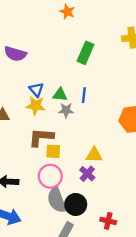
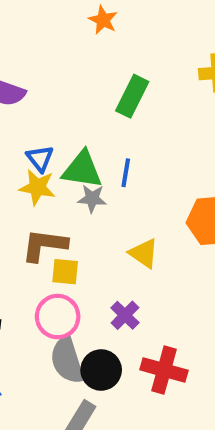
green triangle: (60, 95) -> (82, 170), size x1.5
yellow triangle: (94, 155) -> (144, 253), moved, turned 30
red cross: (108, 221) -> (164, 370), moved, size x1.5

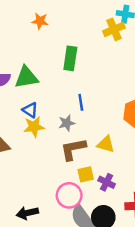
green triangle: (82, 170) -> (26, 77), moved
brown L-shape: (44, 245) -> (73, 149), moved
yellow square: (65, 272) -> (86, 174), moved

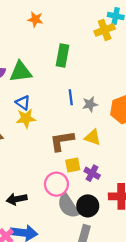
gray star: (67, 123) -> (90, 104), moved

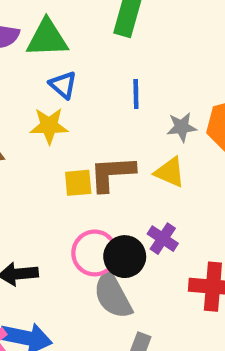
blue triangle: (23, 103) -> (63, 85), moved
gray star: (90, 104) -> (182, 127), moved
yellow square: (73, 165) -> (78, 183), moved
black circle: (88, 206) -> (125, 257), moved

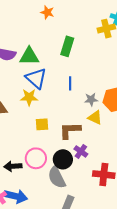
blue triangle: (63, 85) -> (36, 78), size x1.6
yellow triangle: (170, 172) -> (95, 117), moved
brown L-shape: (112, 174) -> (70, 130), moved
pink circle: (95, 253) -> (36, 158), moved

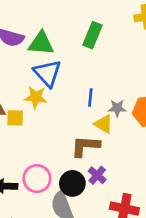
blue line: (70, 83) -> (90, 97), moved
yellow triangle: (95, 117) -> (104, 124), moved
yellow square: (42, 124) -> (15, 118), moved

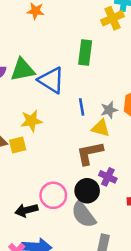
green rectangle: (92, 35) -> (85, 53), moved
blue triangle: (47, 73) -> (51, 80), moved

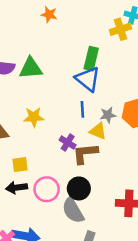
blue triangle: (51, 80) -> (88, 79), moved
yellow square: (18, 145) -> (20, 165), moved
purple cross: (108, 177) -> (68, 143), moved
black arrow: (26, 210) -> (17, 188), moved

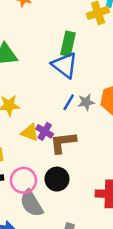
blue line: (82, 109) -> (69, 102), moved, turned 35
yellow triangle: (98, 131) -> (30, 133), moved
gray semicircle: (73, 210) -> (31, 203), moved

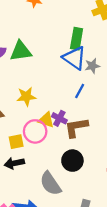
gray star: (86, 102) -> (92, 66), moved
pink circle: (23, 180) -> (35, 131), moved

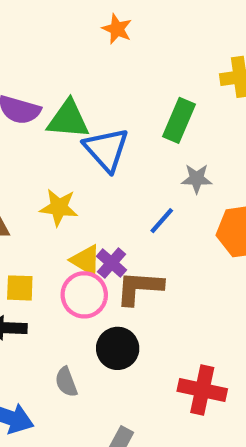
blue triangle: (74, 58) -> (106, 149), moved
pink circle: (35, 131) -> (84, 295), moved
gray semicircle: (51, 184) -> (66, 382), size x0.6

